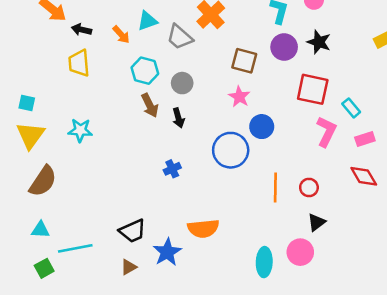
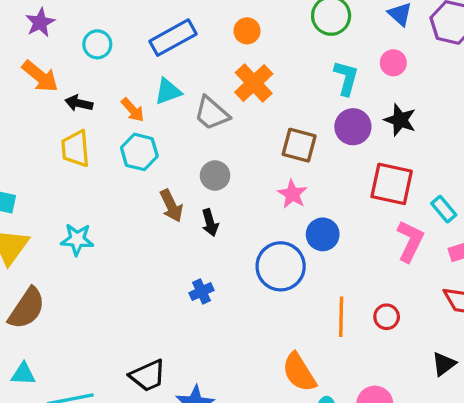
cyan hexagon: (145, 71) -> (139, 152), moved
black triangle: (316, 222) -> (444, 364), moved
orange semicircle: (203, 229) -> (299, 372), moved, turned 64

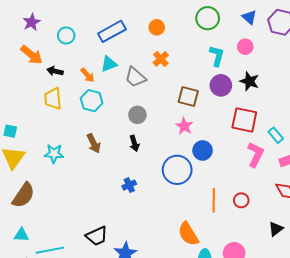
orange cross: (254, 83) -> (161, 59), size x0.7
brown arrow: (171, 206) -> (94, 143), moved

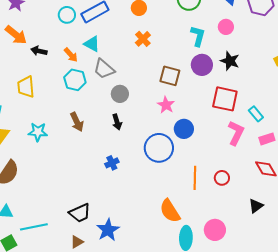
cyan circle: (66, 35) -> (67, 15), moved
cyan triangle: (109, 64) -> (92, 44), turned 48
gray trapezoid: (135, 77) -> (104, 69), moved
yellow trapezoid: (53, 99) -> (26, 87), moved

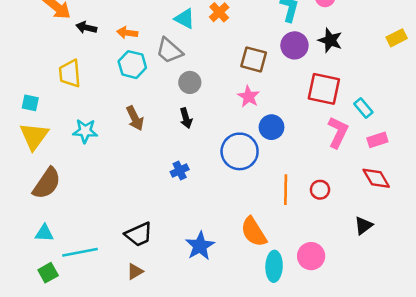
cyan triangle: (92, 44) -> (185, 19), moved
orange arrow: (71, 55) -> (127, 33), turned 140
blue star: (108, 230) -> (200, 246), moved

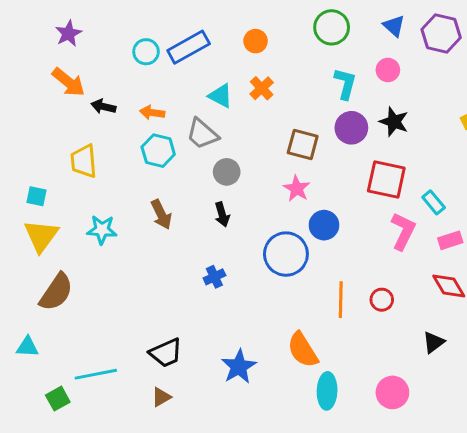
cyan triangle: (44, 233) -> (27, 347), moved
pink circle: (311, 256) -> (392, 392), moved

